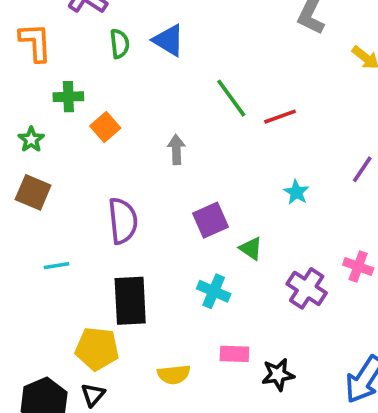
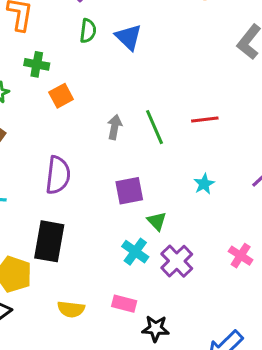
green line: (231, 98) -> (154, 127), moved
purple cross: (307, 288) -> (177, 261), moved
cyan cross: (214, 291) -> (135, 252), moved

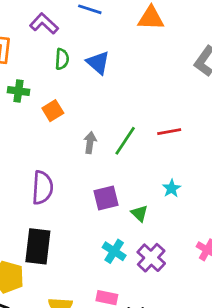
orange square: (61, 96) -> (53, 111), moved
green line: (154, 127) -> (125, 141), turned 60
green triangle: (157, 221) -> (139, 213), moved

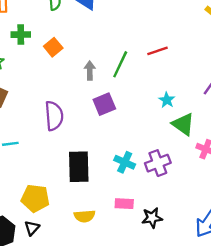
purple square: (106, 198) -> (104, 104), moved
green triangle: (139, 213) -> (183, 124), moved, size x1.5
black rectangle: (38, 246) -> (79, 167), moved
purple cross: (151, 258) -> (158, 163), turned 35

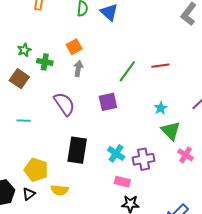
green cross: (21, 35) -> (45, 62), moved
gray arrow: (90, 70) -> (78, 69), moved
purple semicircle: (54, 116) -> (64, 104), turned -40
pink rectangle: (124, 204) -> (122, 182), moved
yellow semicircle: (85, 216) -> (60, 190), moved

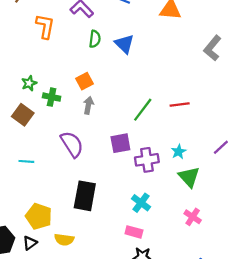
cyan cross: (116, 153) -> (141, 203), moved
pink cross: (186, 155) -> (193, 217), moved
purple cross: (144, 159) -> (147, 160), moved

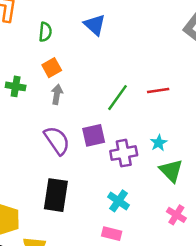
green semicircle: (95, 39) -> (45, 32), moved
purple semicircle: (72, 144) -> (57, 140), moved

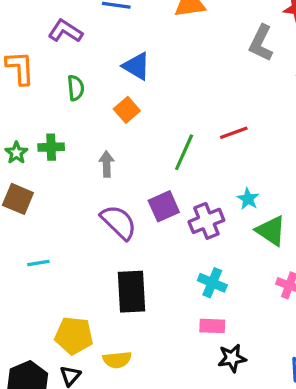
orange square: (52, 68) -> (127, 110), moved
green cross: (16, 86) -> (51, 147), moved

